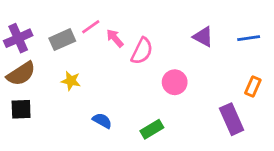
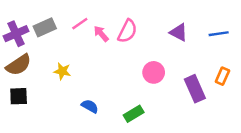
gray rectangle: (62, 40) -> (45, 27), moved
pink semicircle: (142, 51) -> (127, 31), moved
purple rectangle: (232, 119) -> (195, 89), moved

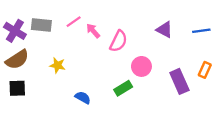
gray rectangle: (45, 27) -> (41, 25), turned 30
pink semicircle: (127, 31) -> (118, 41), moved
purple cross: (16, 34) -> (15, 31), turned -35
green rectangle: (134, 114) -> (123, 88), moved

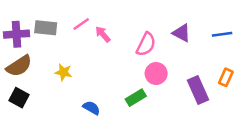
purple cross: (15, 31) -> (16, 34), turned -35
pink semicircle: (118, 41) -> (146, 44), moved
black square: (17, 88) -> (19, 98), turned 30

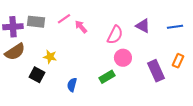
black square: (19, 98) -> (37, 75), moved
blue semicircle: (91, 108) -> (72, 85), turned -104

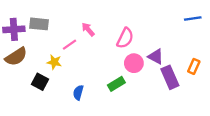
pink line: (64, 19) -> (70, 45), moved
purple triangle: (143, 26) -> (156, 57), moved
blue line: (175, 27) -> (193, 18), moved

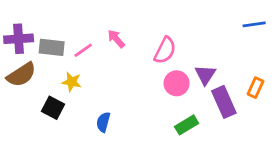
gray rectangle: (39, 24) -> (52, 47), moved
pink line: (70, 45) -> (83, 50), moved
purple triangle: (156, 57) -> (205, 75), turned 35
green rectangle: (116, 84) -> (187, 125), moved

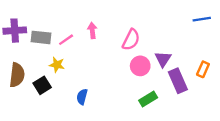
pink arrow: (116, 39) -> (92, 31), turned 35
brown semicircle: (21, 75) -> (17, 75), moved, turned -50
black square: (53, 108) -> (42, 85), turned 30

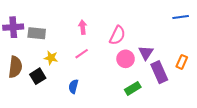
pink line: (66, 40) -> (82, 54), moved

